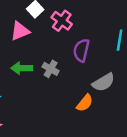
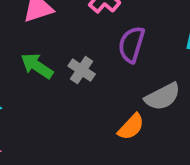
green arrow: (22, 68) -> (37, 66), turned 30

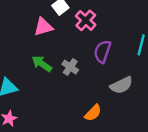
orange semicircle: (131, 127) -> (93, 113), moved

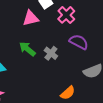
purple semicircle: (102, 52) -> (79, 42), turned 96

